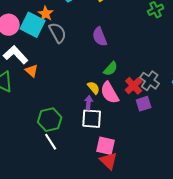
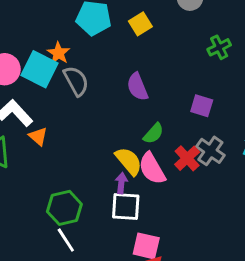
yellow semicircle: (94, 88) -> (129, 161), size x1.5
purple square: (144, 104) -> (202, 106), moved, turned 35

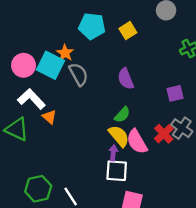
purple square: (202, 106) -> (175, 93), turned -30
green semicircle: (153, 133) -> (122, 115), moved
green hexagon: (64, 208) -> (38, 189), moved

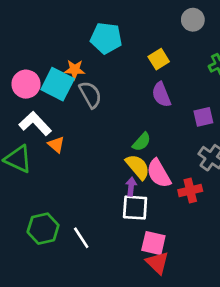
yellow square: (128, 31) -> (159, 59), moved
orange star: (65, 53) -> (75, 70), turned -30
purple semicircle: (126, 79) -> (161, 95), moved
red cross: (164, 134) -> (190, 190), moved, turned 30

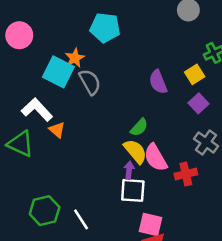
yellow square: (159, 59) -> (195, 74), moved
orange star: (75, 70) -> (75, 58), turned -30
pink circle: (26, 84) -> (19, 35), moved
purple square: (203, 117) -> (198, 103), turned -30

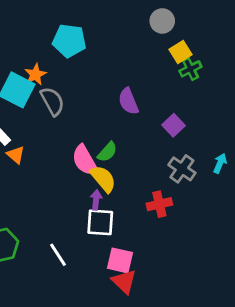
yellow square: (195, 74) -> (181, 52), moved
pink semicircle: (156, 158) -> (85, 160), moved
white line: (81, 219) -> (58, 255), moved

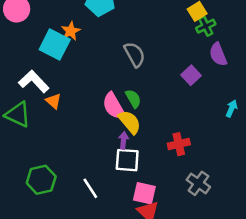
gray semicircle: (52, 101) -> (135, 54), moved
purple semicircle: (128, 101) -> (218, 54), moved
green semicircle: (107, 152) -> (133, 99), turned -72
gray cross: (182, 169) -> (198, 183), moved

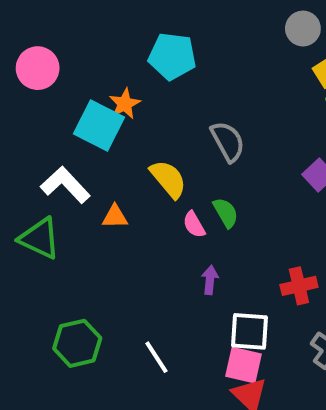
orange triangle: (53, 101) -> (115, 217), moved, turned -42
pink semicircle: (114, 106) -> (194, 225), size x0.6
yellow semicircle: (130, 122) -> (168, 179), moved
white square: (127, 160) -> (249, 331), moved

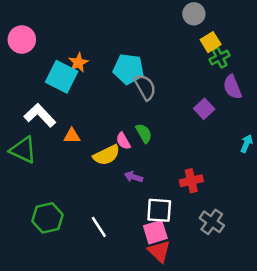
cyan pentagon: (172, 56) -> (128, 69), moved
yellow semicircle: (168, 179) -> (107, 155), moved, turned 104
purple arrow: (210, 280) -> (134, 177), turned -78
pink square: (244, 365) -> (155, 232), turned -30

